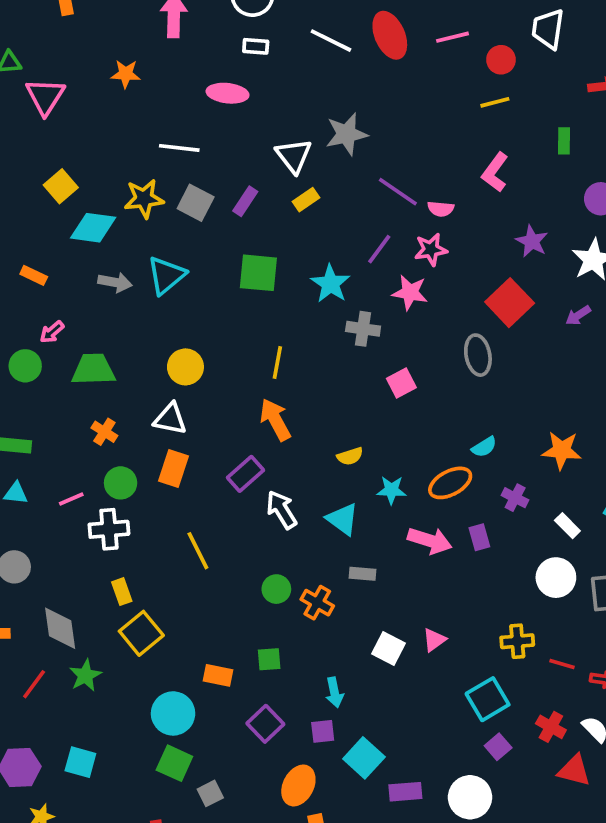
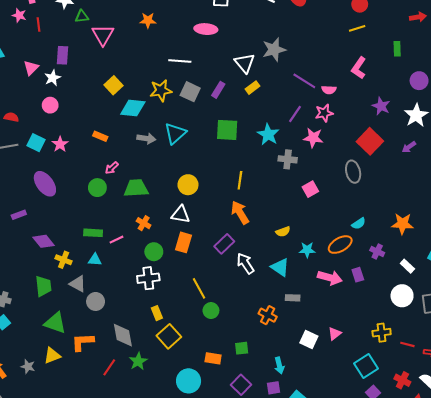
pink line: (71, 499) -> (116, 240), moved
green circle: (276, 589) -> (211, 311), moved

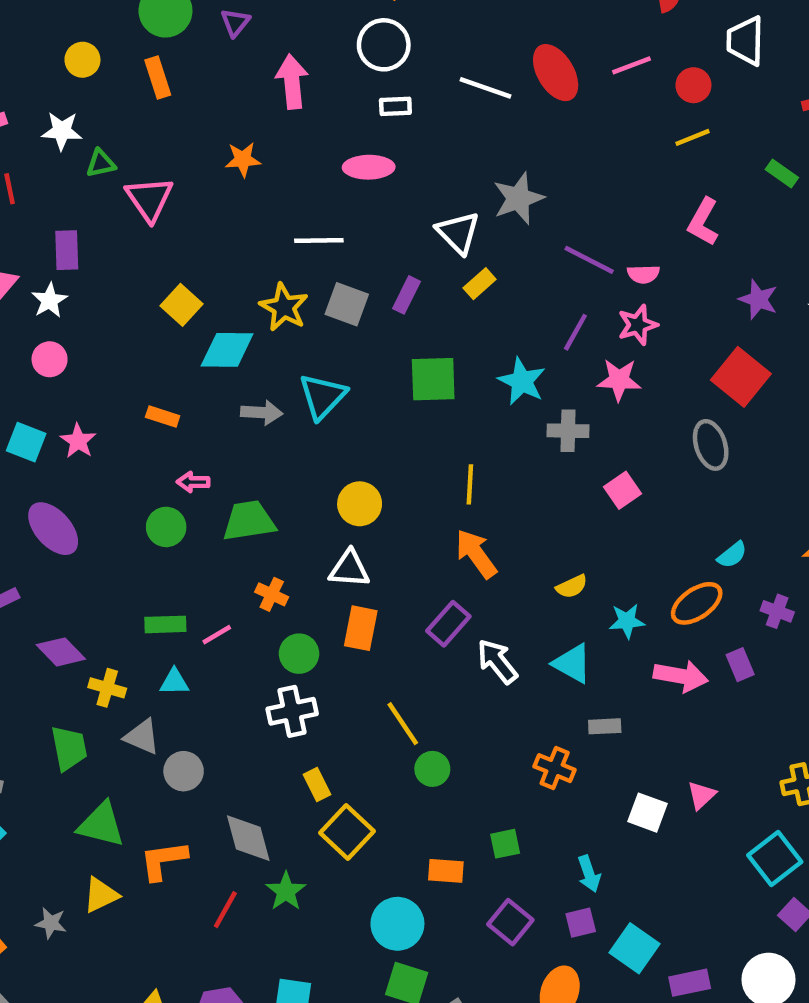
green rectangle: (397, 49) -> (782, 173), turned -48
yellow star: (161, 90) -> (284, 307), turned -30
pink arrow: (112, 168) -> (193, 482), turned 48

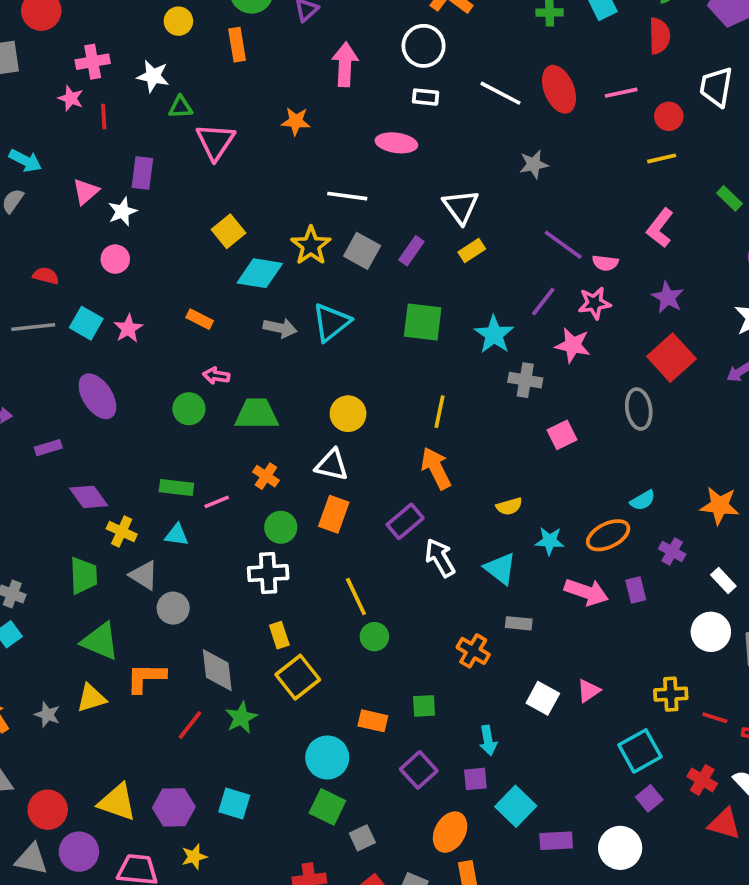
gray star: (518, 198) -> (534, 164), moved, size x0.7
purple star: (758, 299) -> (668, 297), moved

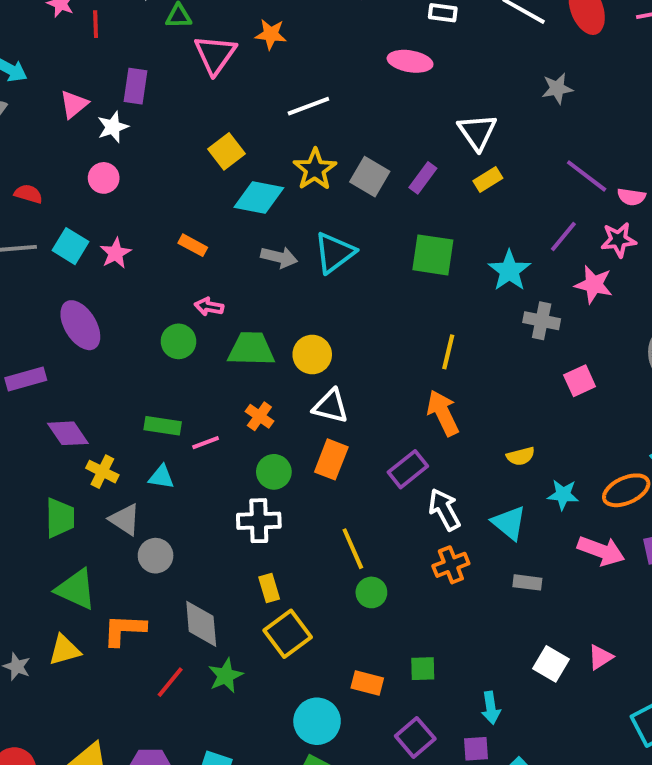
orange star: (296, 121) -> (271, 34), moved
white line: (347, 196) -> (308, 106), moved, turned -30
yellow circle: (348, 414) -> (312, 355), moved
purple rectangle: (48, 448) -> (26, 379), size x1.4
orange cross: (473, 651) -> (451, 565), moved, turned 36

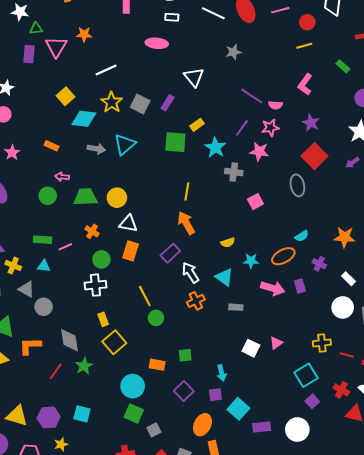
purple rectangle: (135, 86) -> (29, 54), moved
yellow rectangle: (488, 179) -> (197, 125), moved

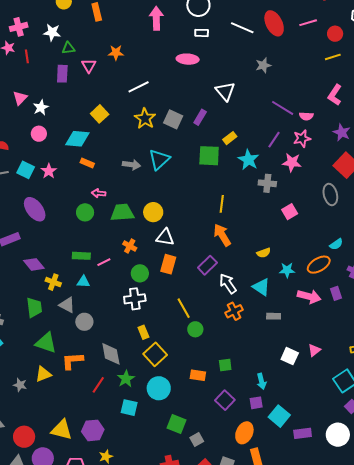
pink triangle: (56, 47) -> (89, 66), size x0.7
cyan diamond: (84, 119) -> (77, 139), moved
cyan circle: (133, 386) -> (159, 388), moved
cyan square: (82, 414) -> (129, 408), moved

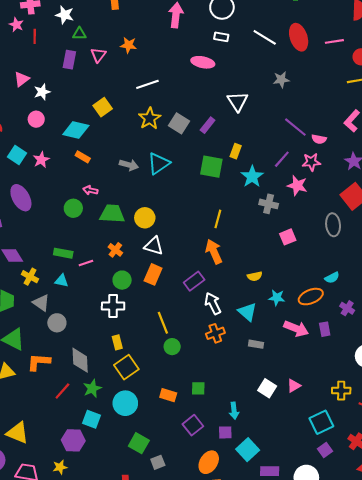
yellow rectangle: (230, 138) -> (236, 151), turned -40
purple hexagon: (93, 430) -> (73, 440), moved

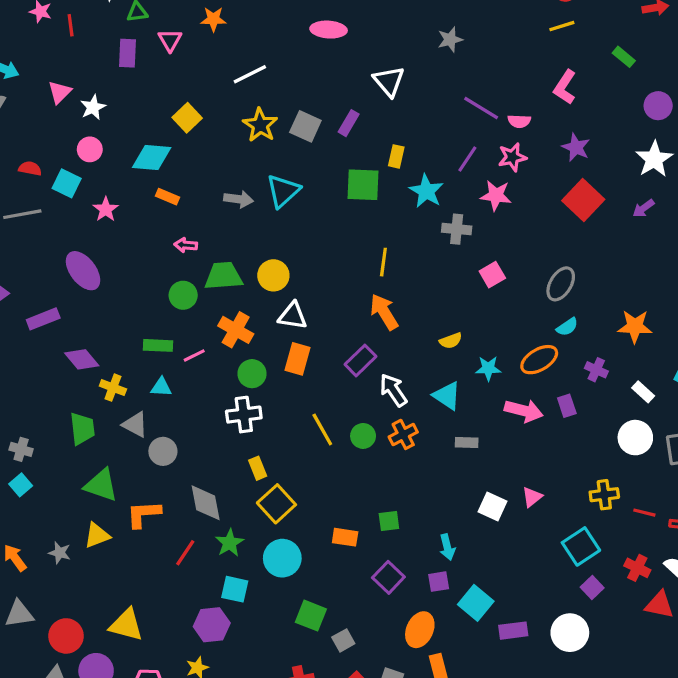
cyan square: (17, 155) -> (67, 183), moved
green circle: (73, 208) -> (183, 295), moved
gray ellipse: (333, 225) -> (561, 284), moved, turned 45
orange cross: (115, 250) -> (236, 330), size x1.5
green circle: (172, 347) -> (363, 436), moved

